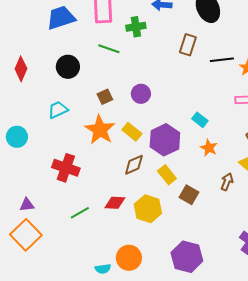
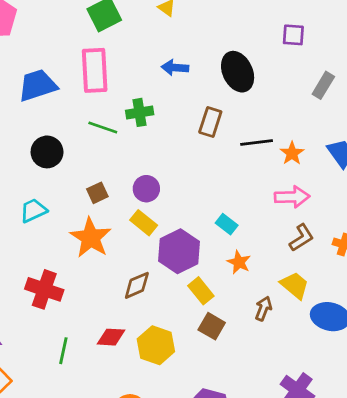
green cross: (136, 27) -> (140, 112), moved
yellow rectangle: (132, 132) -> (144, 223), moved
yellow rectangle: (167, 175) -> (201, 291), moved
green line: (80, 213) -> (63, 351), turned -48

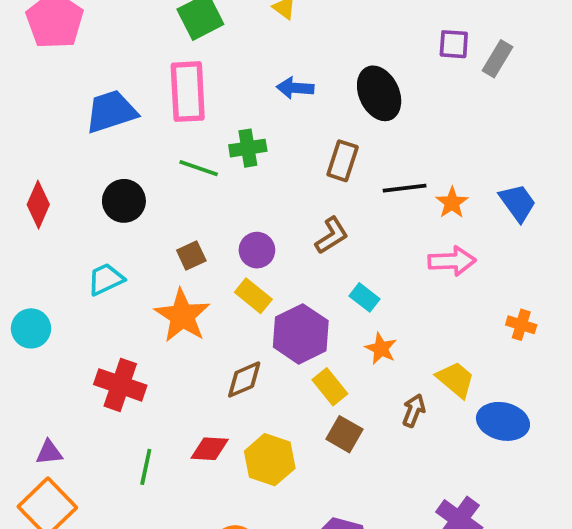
gray rectangle: (323, 85) -> (497, 59), moved
brown L-shape: (302, 238) -> (332, 236), moved

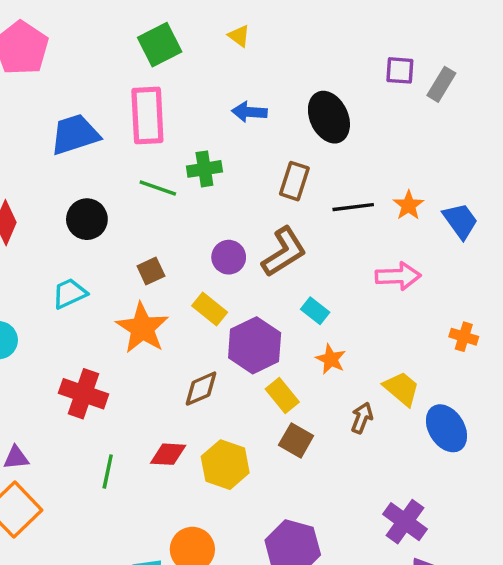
orange star: (452, 203) -> (408, 205), moved
brown L-shape: (332, 236) -> (284, 252), size x1.4
purple circle: (257, 250) -> (229, 257), moved
blue ellipse: (503, 421) -> (446, 428), turned 45

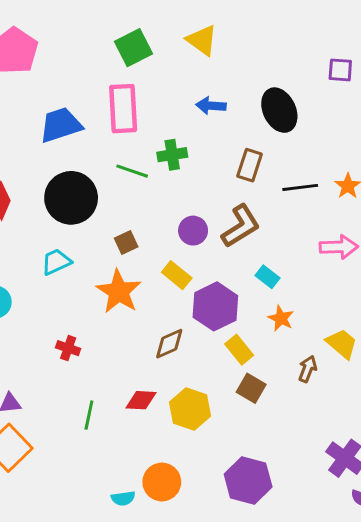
yellow triangle: (239, 36) -> (202, 40), size x1.6
black circle: (87, 219) -> (71, 198), size x1.5
red cross: (83, 394) -> (68, 348), size x0.6

